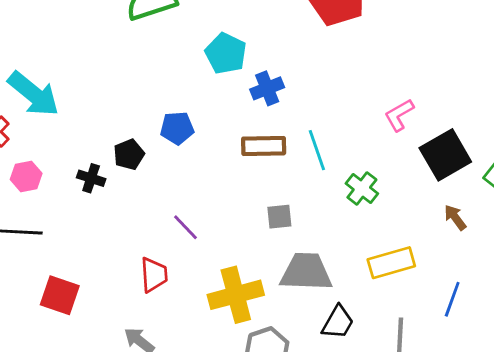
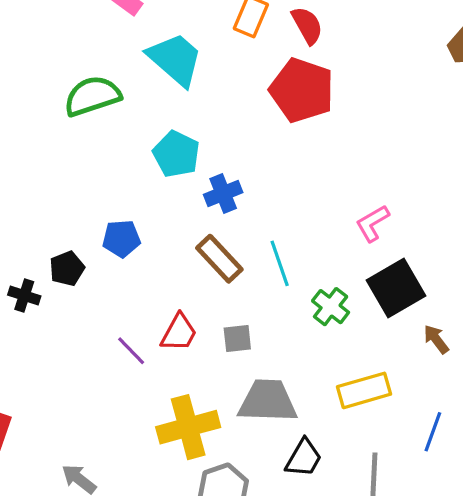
brown rectangle: (264, 146) -> (219, 259), turned 48
black square: (445, 155) -> (396, 288), moved
red trapezoid: (154, 275) -> (179, 333), moved, turned 33

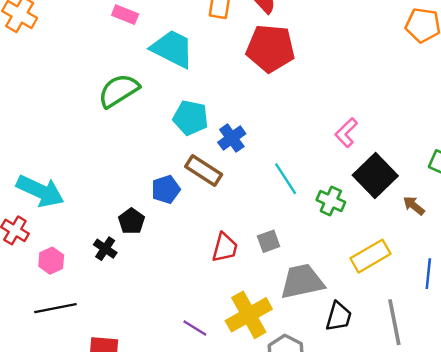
brown rectangle: (219, 259) -> (204, 170), moved
black cross: (24, 296) -> (105, 249), turned 30
purple line: (131, 351) -> (195, 328), moved

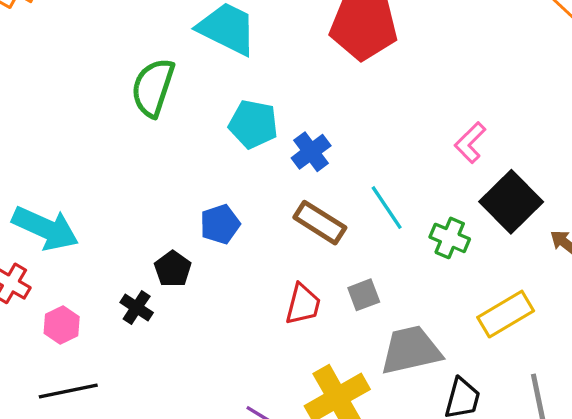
green semicircle: (119, 91) -> (153, 88), turned -39
brown rectangle: (204, 170) -> (320, 223), moved

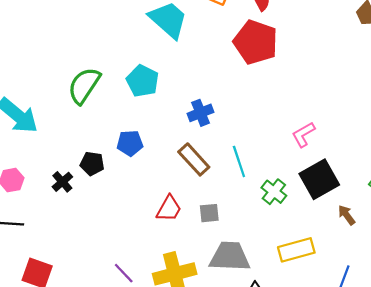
green semicircle: (153, 88) -> (84, 86), moved
cyan pentagon: (253, 124) -> (143, 81), moved
black pentagon: (173, 269) -> (92, 164), turned 30

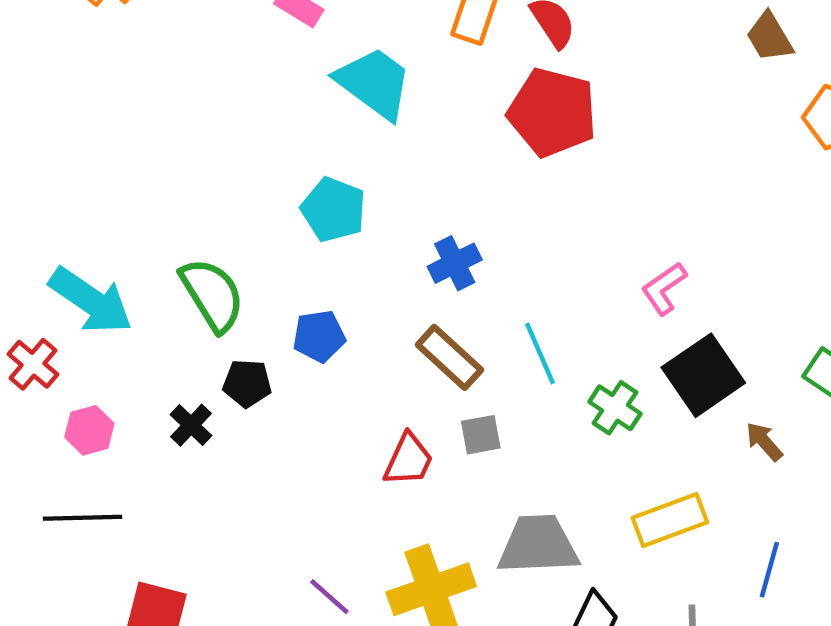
green semicircle: (84, 86) -> (212, 295), moved, turned 120
gray square: (209, 213) -> (481, 435), moved

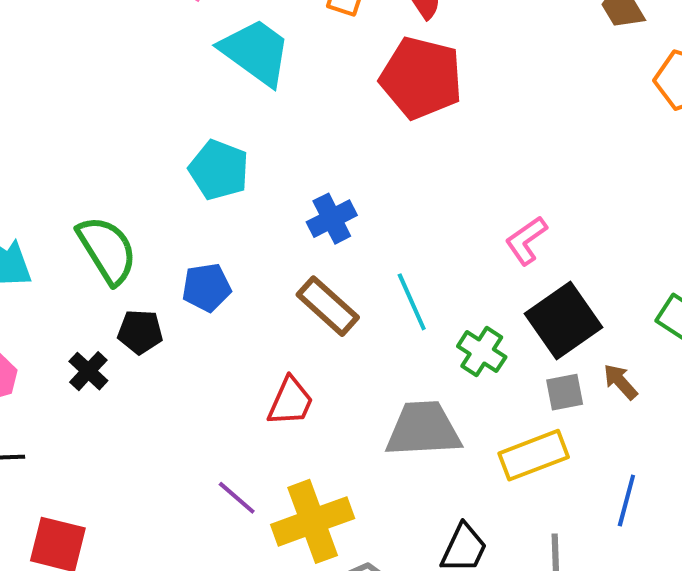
gray square: (481, 435) -> (565, 392), moved
gray trapezoid: (538, 545) -> (423, 429), moved
purple line: (329, 597) -> (237, 498), moved

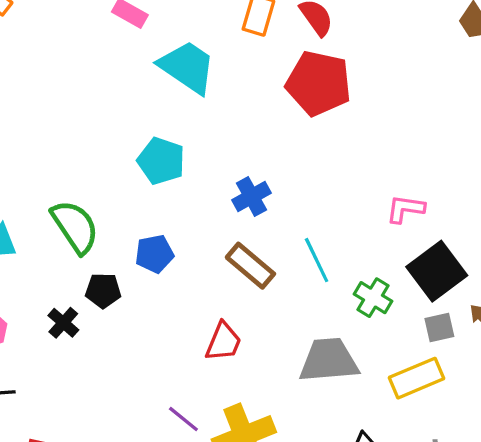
pink L-shape: (526, 240) -> (405, 209), turned 45

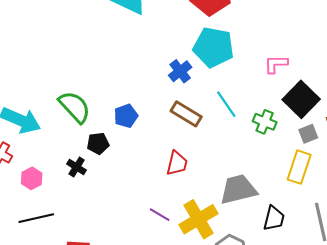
cyan pentagon: (161, 161) -> (214, 47), moved, size x1.4
gray trapezoid: (329, 360) -> (238, 189), moved
yellow rectangle: (417, 378) -> (299, 167), turned -40

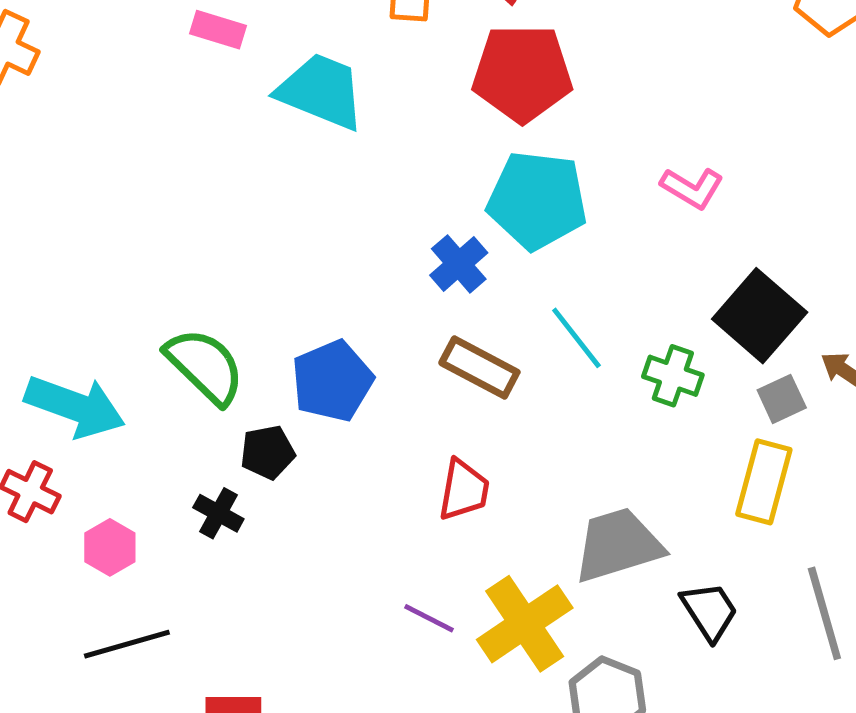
pink L-shape: (276, 64) -> (692, 188), moved, turned -145
blue pentagon: (126, 116) -> (332, 381), size x1.4
black trapezoid: (274, 218) -> (709, 611), turned -44

